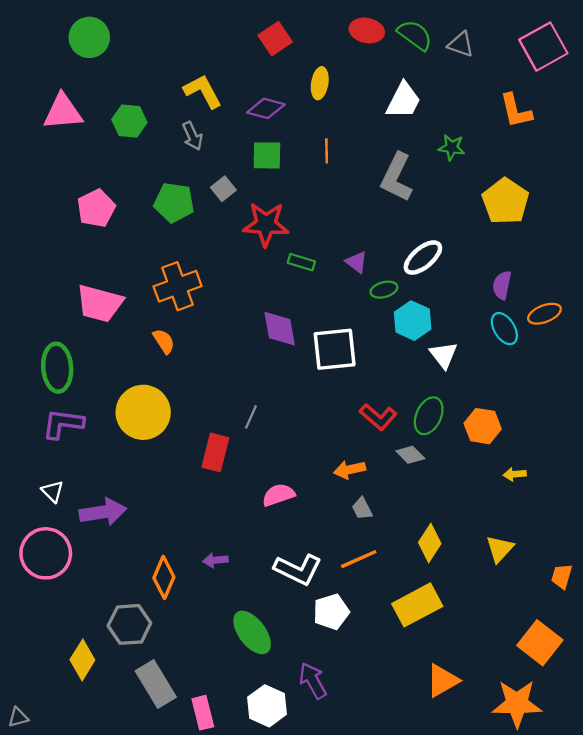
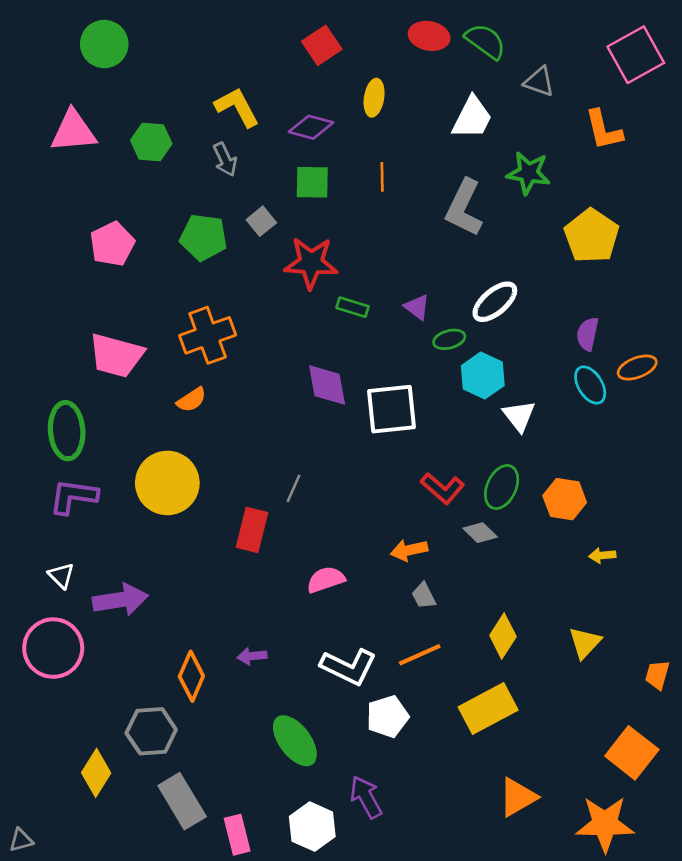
gray triangle: (461, 44) -> (539, 82), moved
green star: (452, 147) -> (528, 173), size x1.4
orange semicircle: (164, 341) -> (191, 400), turned 90

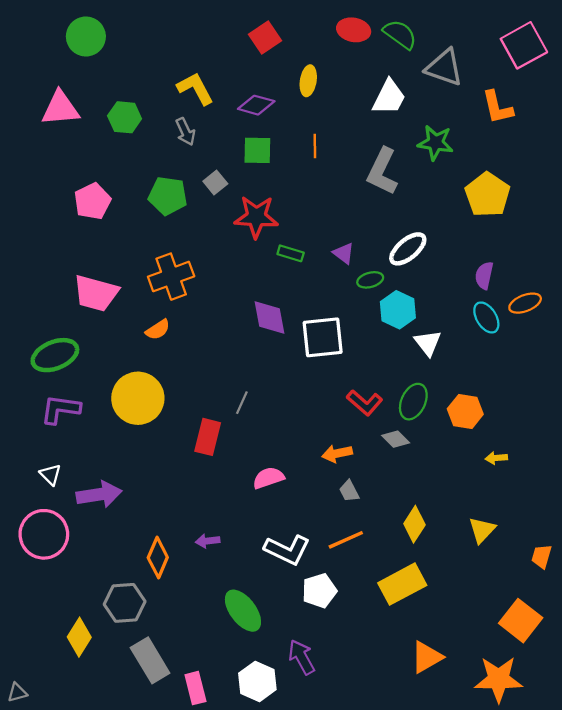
gray triangle: (539, 82) -> (444, 67), size x1.5
green ellipse: (67, 431) -> (55, 355), turned 72

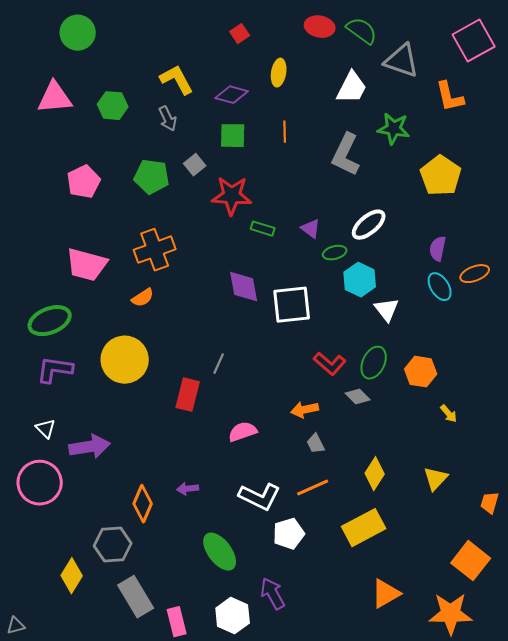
red square: (265, 38) -> (240, 34), size x0.7
yellow arrow: (496, 458) -> (449, 414), turned -126

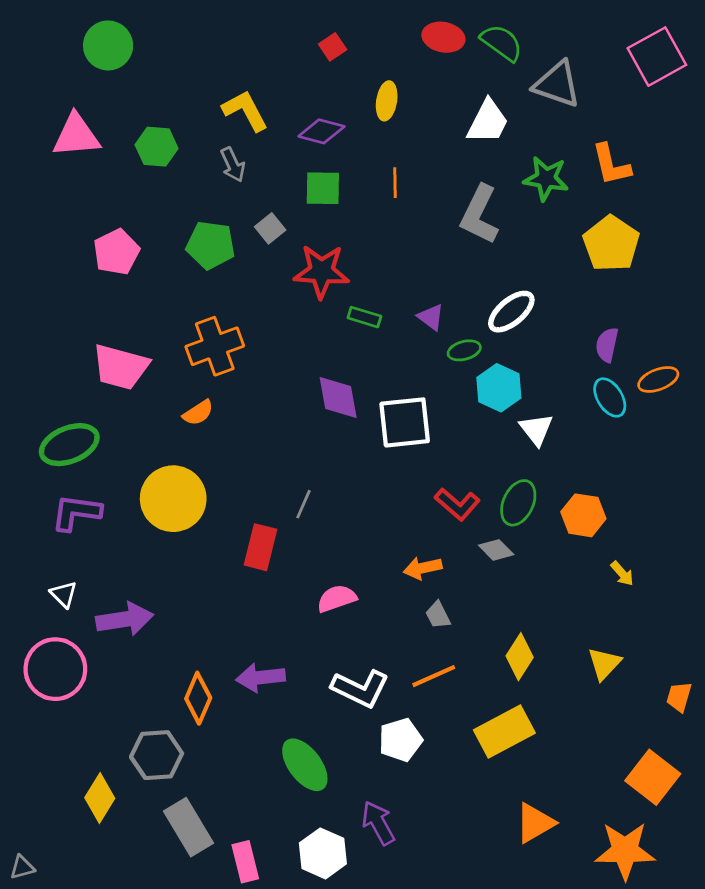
orange L-shape: (450, 97) -> (611, 165), moved
purple arrow: (188, 489) -> (261, 677), size x1.6

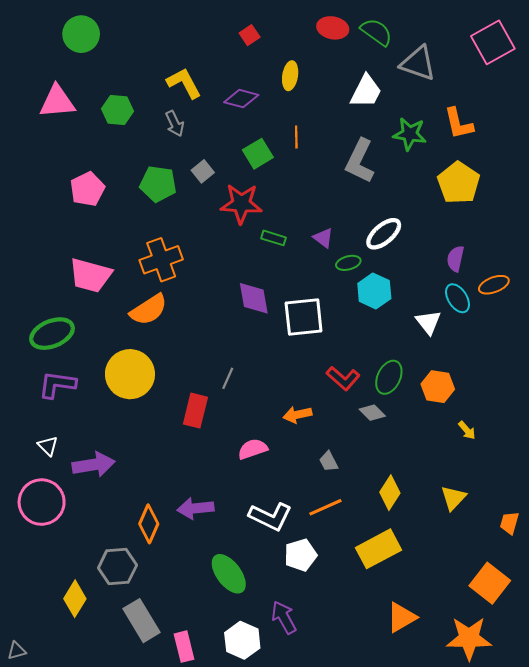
green square: (323, 188) -> (258, 154), moved, turned -32
orange semicircle: (198, 413) -> (149, 310), size x1.6
white triangle: (536, 429) -> (428, 322), moved
orange arrow: (423, 568) -> (297, 415), moved

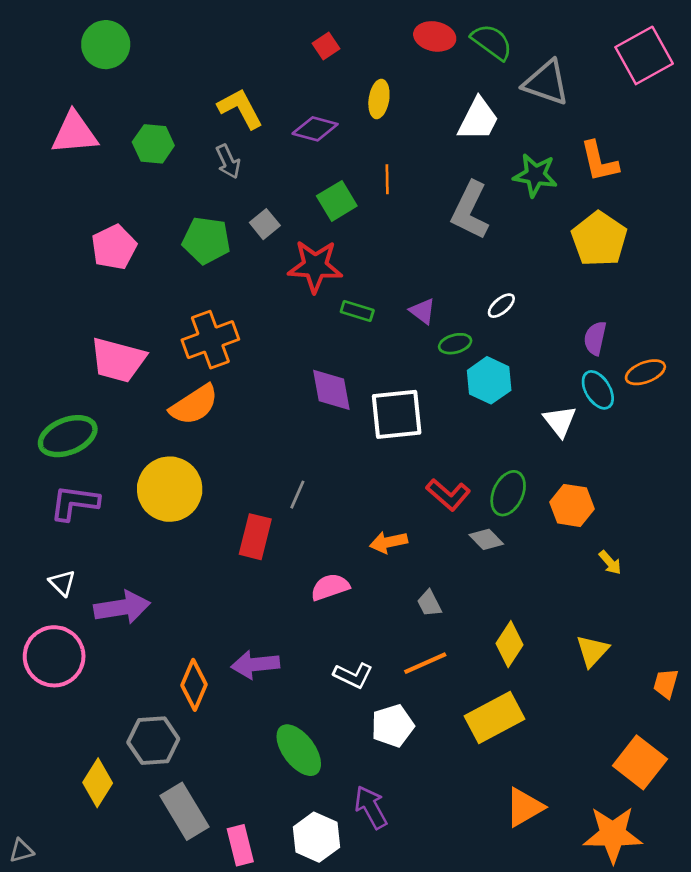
white ellipse: (384, 234) -> (501, 306), size x0.6
white L-shape: (270, 517) -> (353, 675), size x0.7

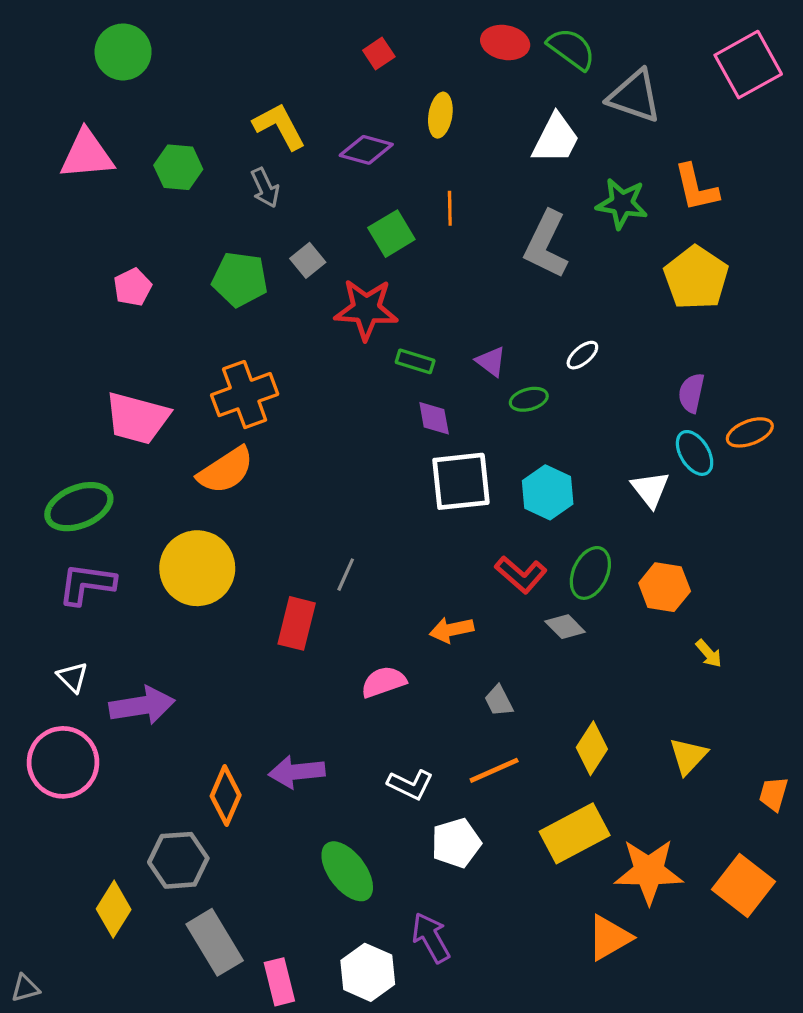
pink pentagon: (114, 247) -> (133, 287), size x0.7
cyan hexagon: (489, 380) -> (548, 492), moved
purple diamond: (331, 390) -> (434, 418), moved, size x0.7
orange star: (613, 834) -> (649, 871), moved

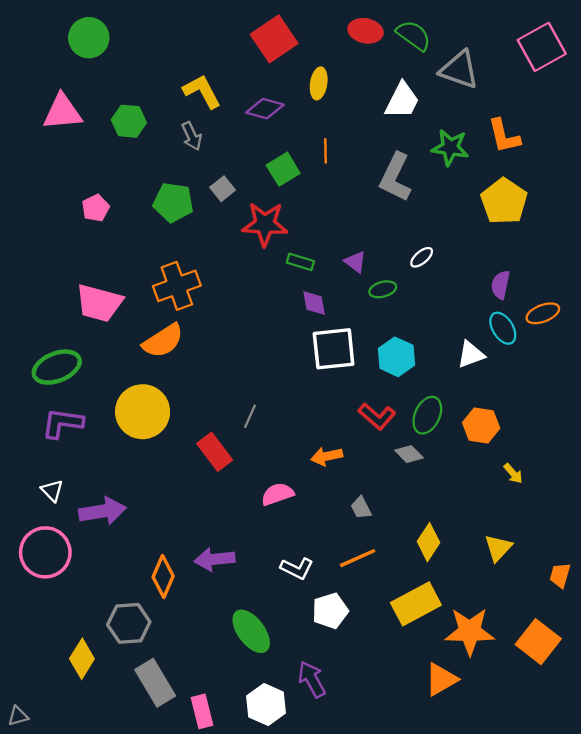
red square: (379, 54) -> (274, 39), size x2.0
white triangle: (650, 489) -> (471, 355), turned 48
red rectangle: (297, 623) -> (215, 452), turned -51

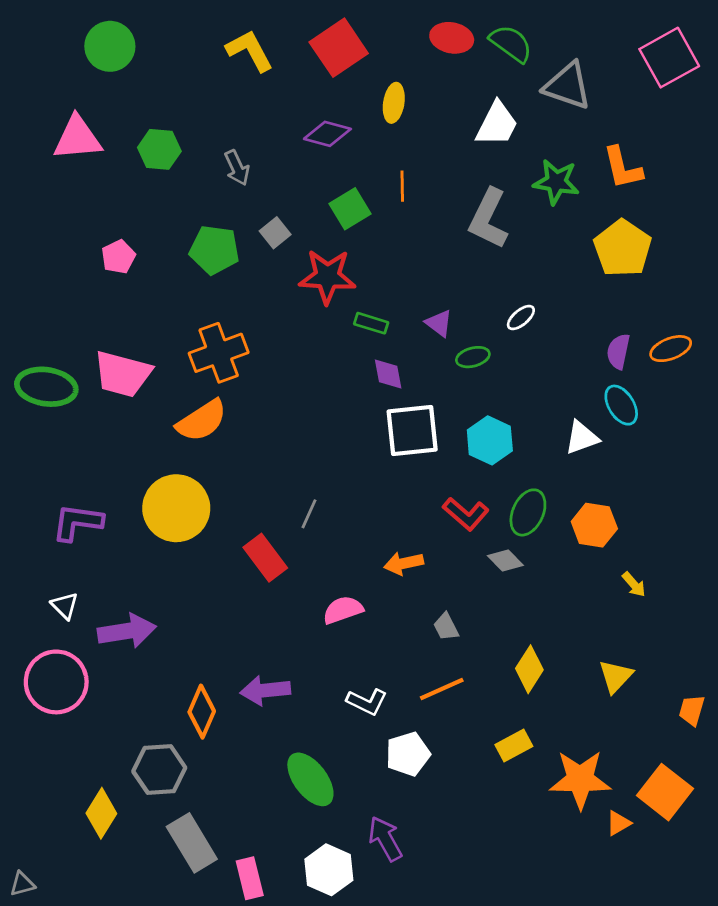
yellow L-shape: (202, 91) -> (250, 51), moved
orange ellipse: (543, 313) -> (671, 349), moved
green ellipse: (57, 367) -> (46, 387), moved, turned 30
yellow rectangle: (416, 604) -> (514, 746), size x0.6
orange triangle: (441, 679) -> (618, 823), moved, size x0.6

